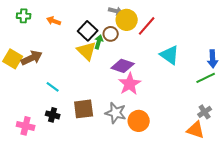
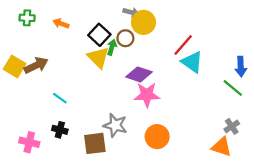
red line: (147, 26) -> (183, 45), moved
green line: (206, 78) -> (233, 88), turned 66
pink star: (130, 84) -> (147, 95), turned 30
brown square: (84, 109) -> (95, 143), moved
gray star: (116, 113) -> (115, 125), moved

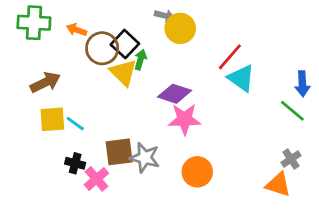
green cross: (27, 18) -> (34, 23), size x1.6
brown circle: (125, 38) -> (102, 48), moved, size x1.5
yellow square: (15, 66) -> (52, 119), moved, turned -35
pink cross: (29, 142) -> (96, 179), moved, turned 36
brown square: (95, 143) -> (119, 152), moved

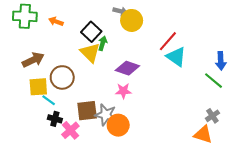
brown circle: (102, 48) -> (62, 77), moved
pink star: (184, 119) -> (123, 91), moved, size x0.7
cyan line: (75, 124) -> (49, 100), moved
orange circle: (197, 172) -> (118, 125), moved

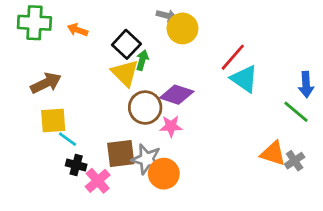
brown circle: (62, 77) -> (145, 108), moved
orange triangle: (203, 134) -> (273, 153), moved

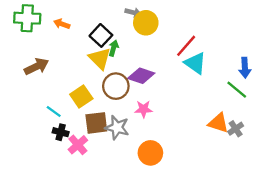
yellow square: (53, 120) -> (81, 96), moved, turned -30
pink star: (171, 126) -> (143, 109), moved
orange circle: (164, 174) -> (150, 153), moved

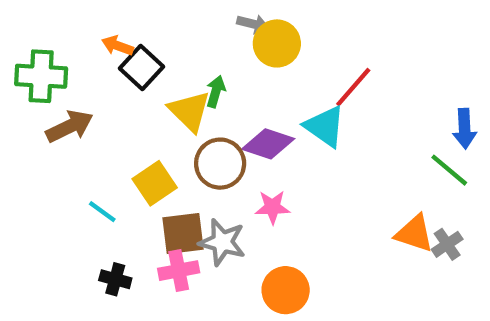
green cross: (27, 18) -> (41, 76), moved
black square: (101, 35) -> (142, 68), moved
cyan triangle: (195, 63) -> (325, 126), moved
black cross: (61, 132) -> (115, 279), moved
pink cross: (78, 145) -> (179, 271), moved, turned 30

